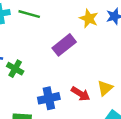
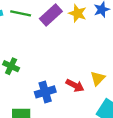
purple rectangle: (64, 45) -> (51, 15), moved

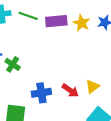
purple rectangle: (51, 15) -> (56, 21), turned 30

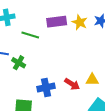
green line: (28, 16) -> (30, 35), moved
yellow triangle: (92, 86) -> (92, 80), turned 40

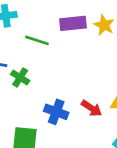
blue cross: (46, 87) -> (56, 112), turned 30

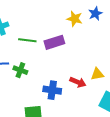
purple rectangle: (73, 23) -> (54, 42), moved

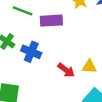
blue cross: (52, 90) -> (31, 52), moved

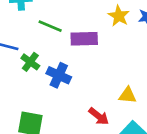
red arrow: (66, 70) -> (99, 116), moved

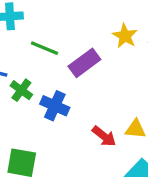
purple rectangle: (84, 39) -> (84, 63), turned -35
red arrow: (99, 116) -> (104, 136), moved

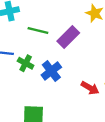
blue cross: (55, 106) -> (51, 71), turned 36

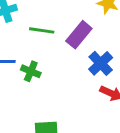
blue cross: (51, 71) -> (101, 63), moved

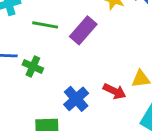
blue cross: (101, 63) -> (76, 99), moved

